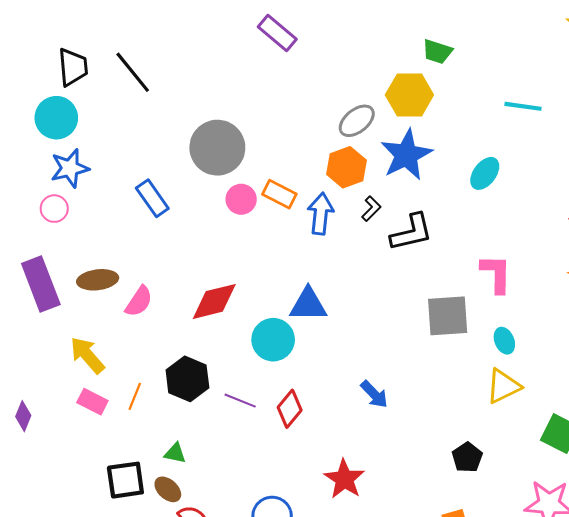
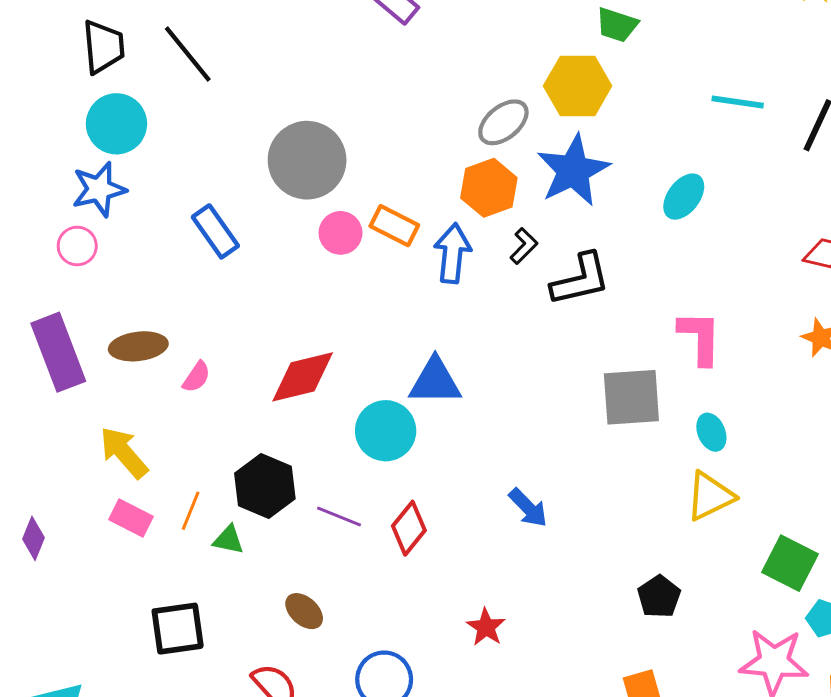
cyan circle: (56, 118) -> (116, 124), moved
pink semicircle: (139, 301) -> (196, 377), size x0.7
green triangle: (175, 453) -> (228, 540), moved
red star: (344, 479) -> (486, 627), size x0.7
brown ellipse: (168, 489) -> (304, 611), moved

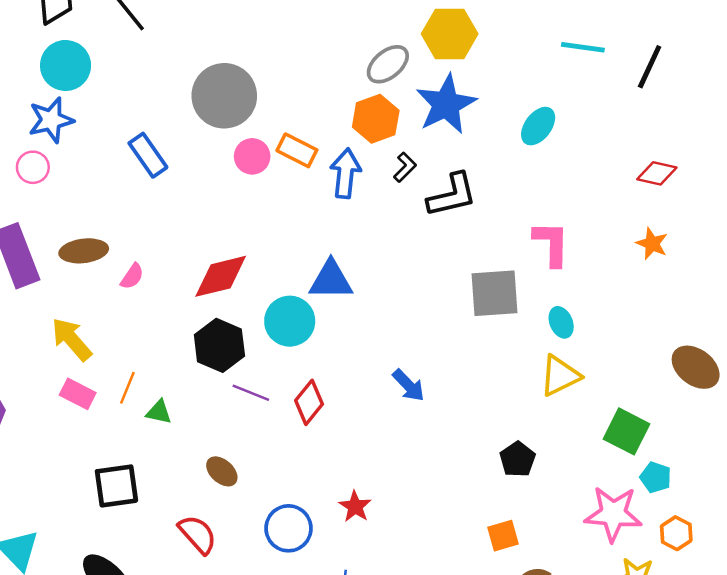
black hexagon: (265, 486) -> (219, 345), moved
red star: (486, 627) -> (355, 507), moved

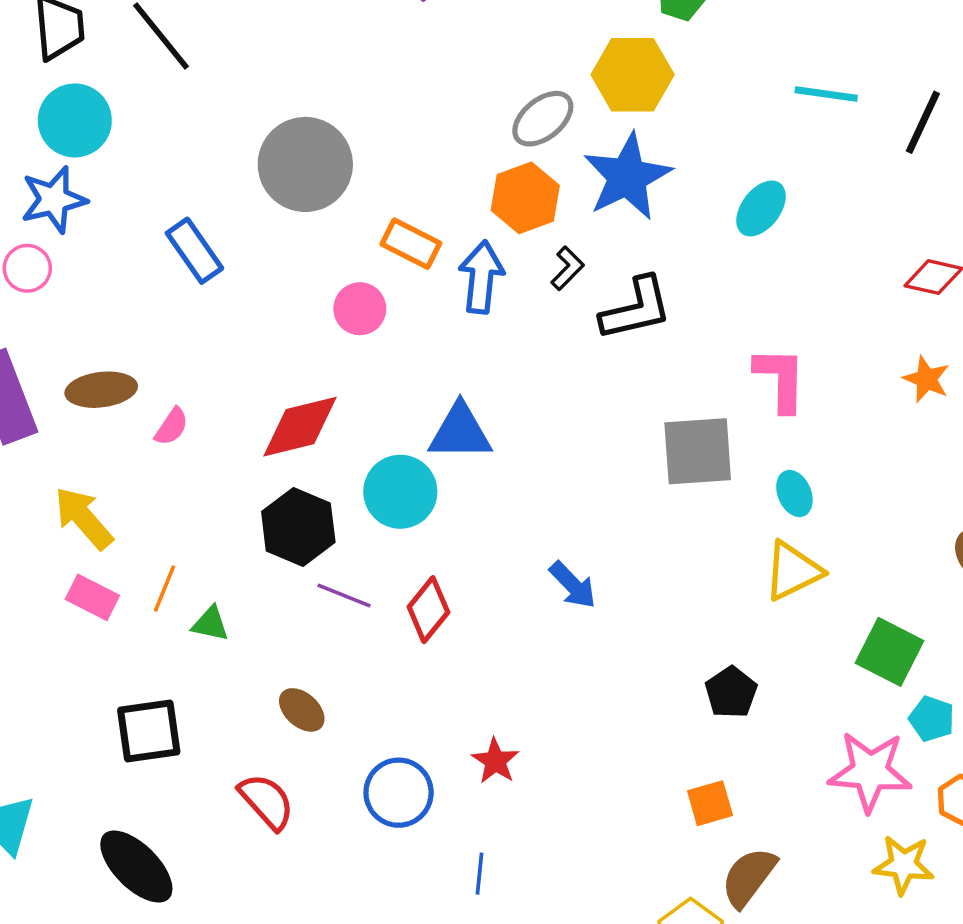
pink circle: (252, 156) -> (360, 309), moved

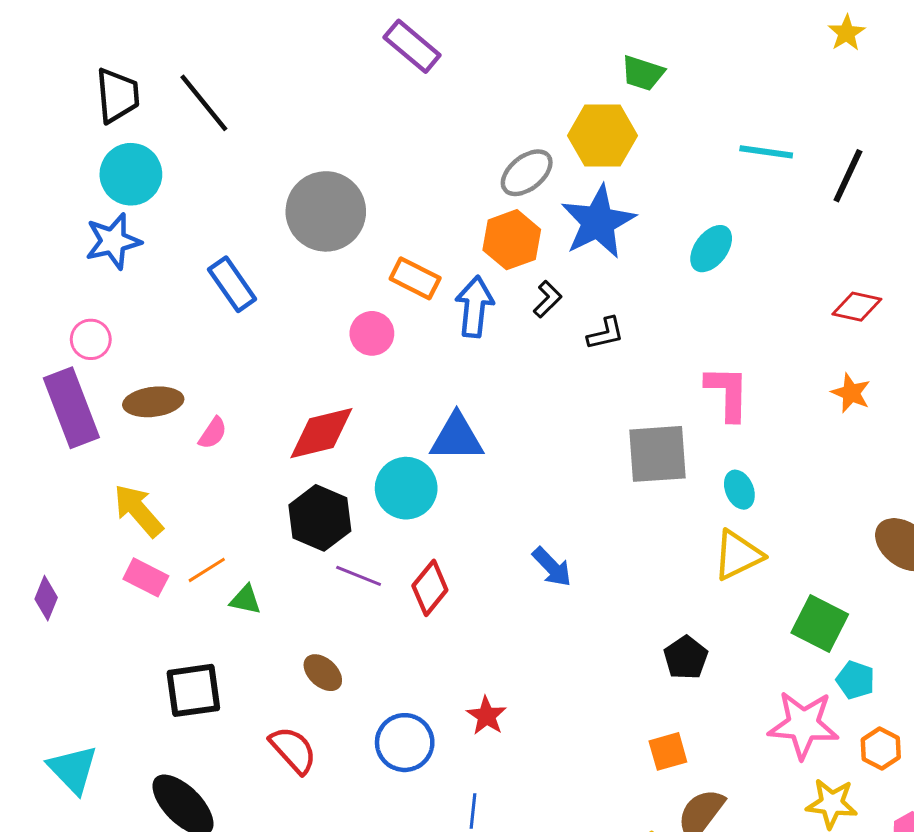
pink circle: (27, 268) -> (91, 339), moved
black L-shape: (636, 309) -> (605, 333), size x0.6
orange line: (165, 589) -> (207, 570), turned 36

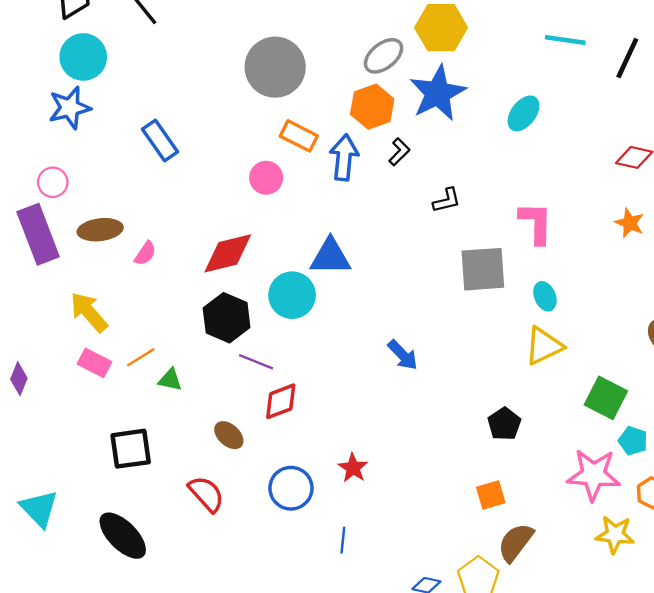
gray circle: (326, 211) -> (275, 67), moved
black L-shape: (605, 333) -> (447, 200), moved
red diamond: (430, 588) -> (281, 401), moved, turned 30

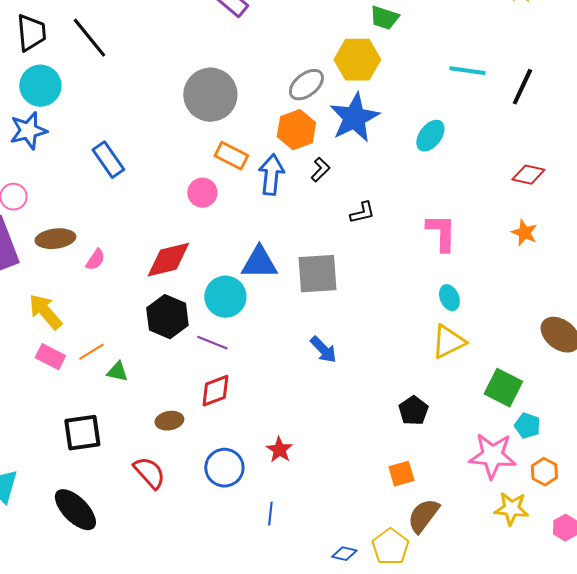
gray square: (483, 269) -> (317, 274), moved
purple line: (256, 362) -> (212, 343), moved
brown ellipse: (229, 435) -> (169, 421), turned -52

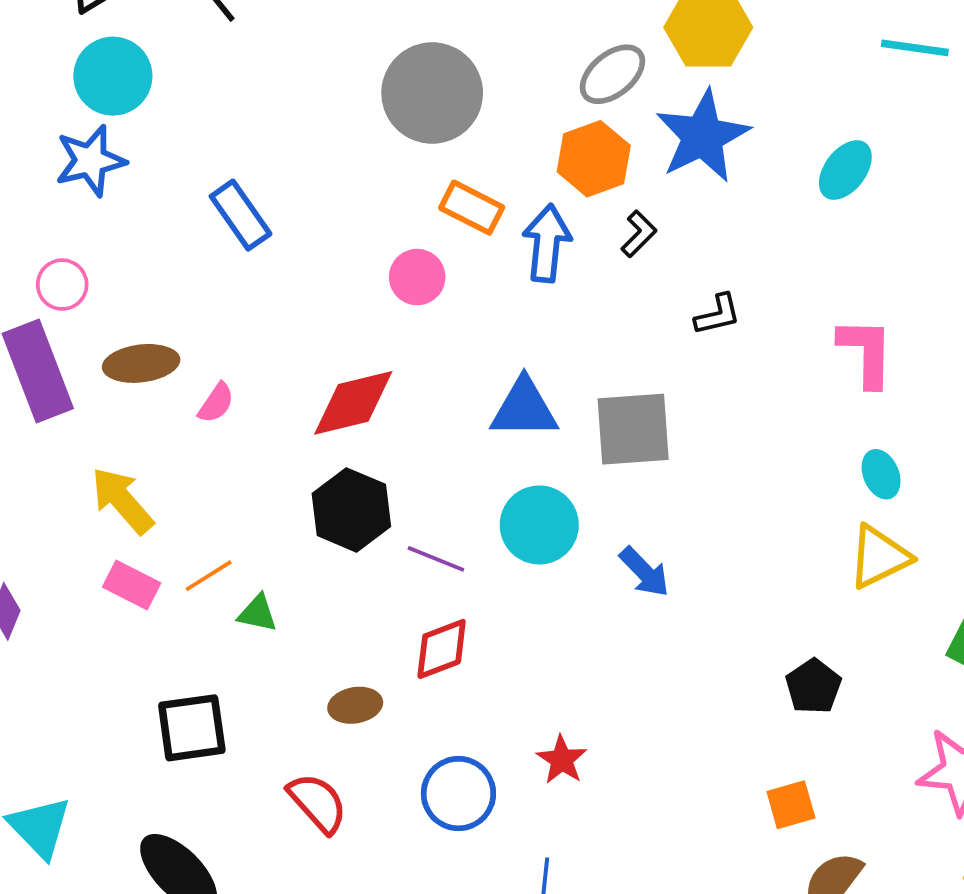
cyan circle: (225, 297) -> (539, 525), moved

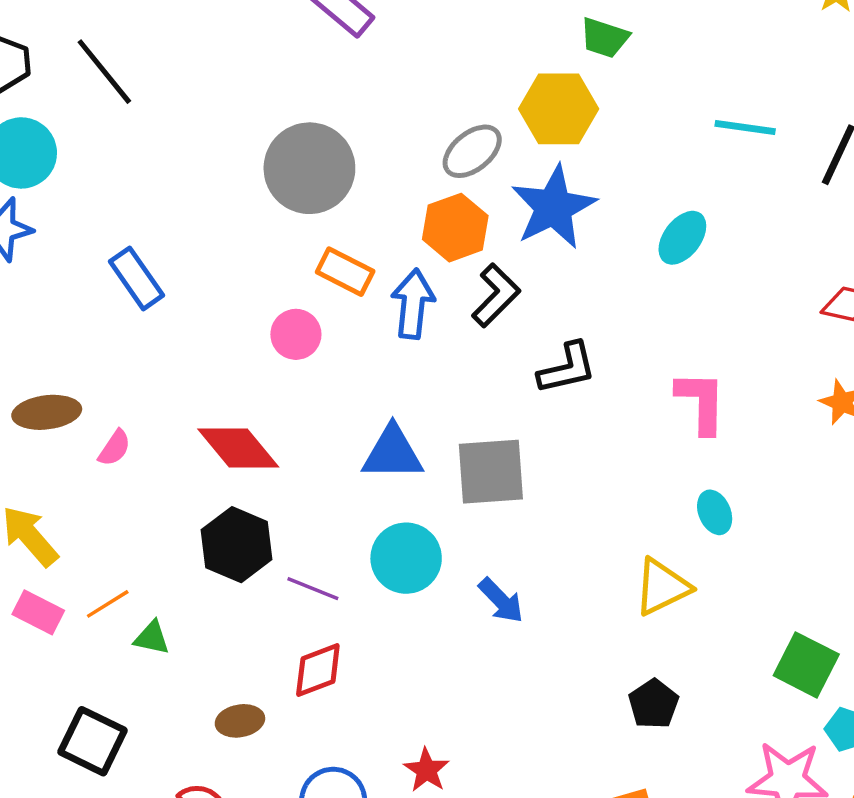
black L-shape: (639, 234) -> (496, 295), size x1.5
black L-shape: (718, 315) -> (567, 368), size x1.4
red diamond: (353, 403) -> (238, 448), turned 64
yellow triangle: (879, 557) -> (662, 587), moved
black square: (192, 728) -> (92, 741), turned 34

